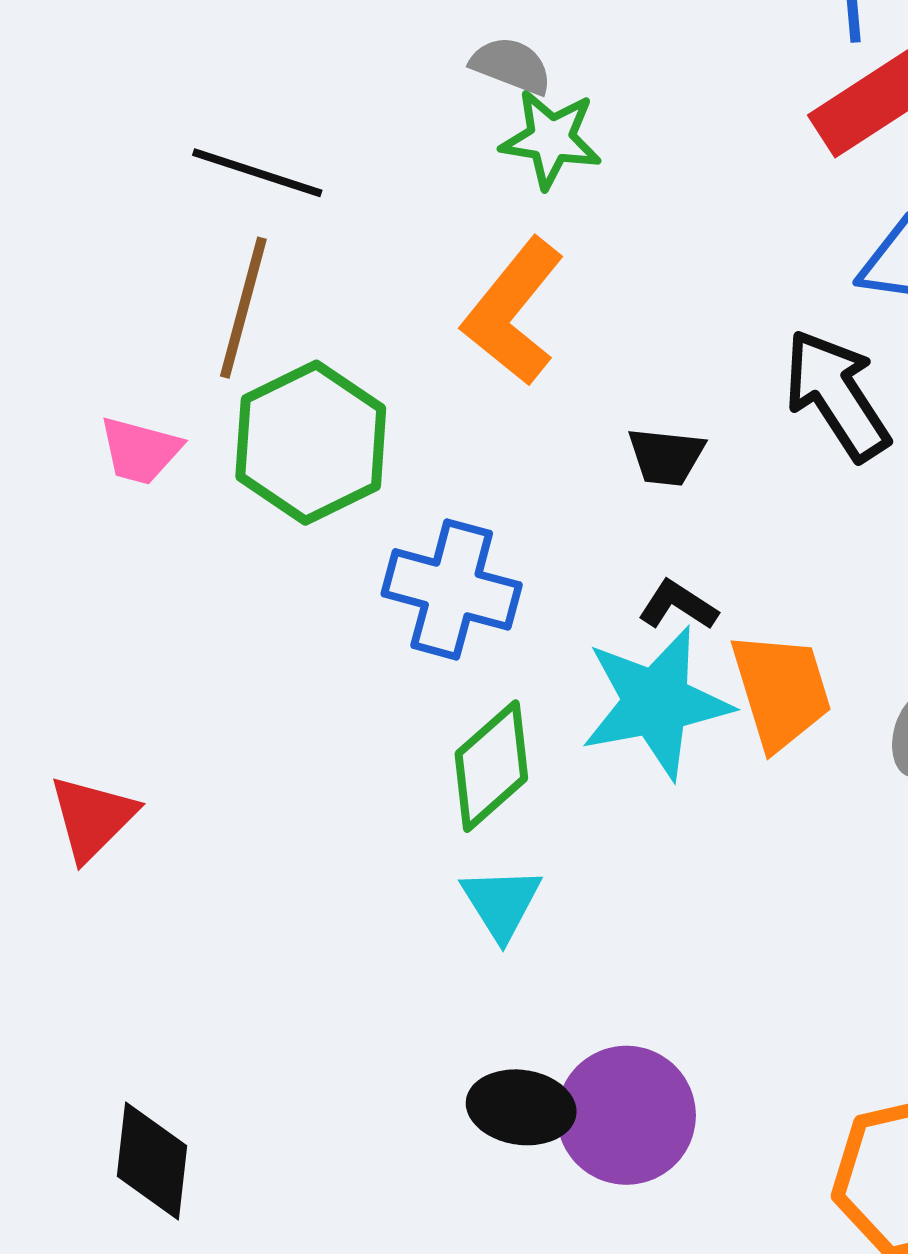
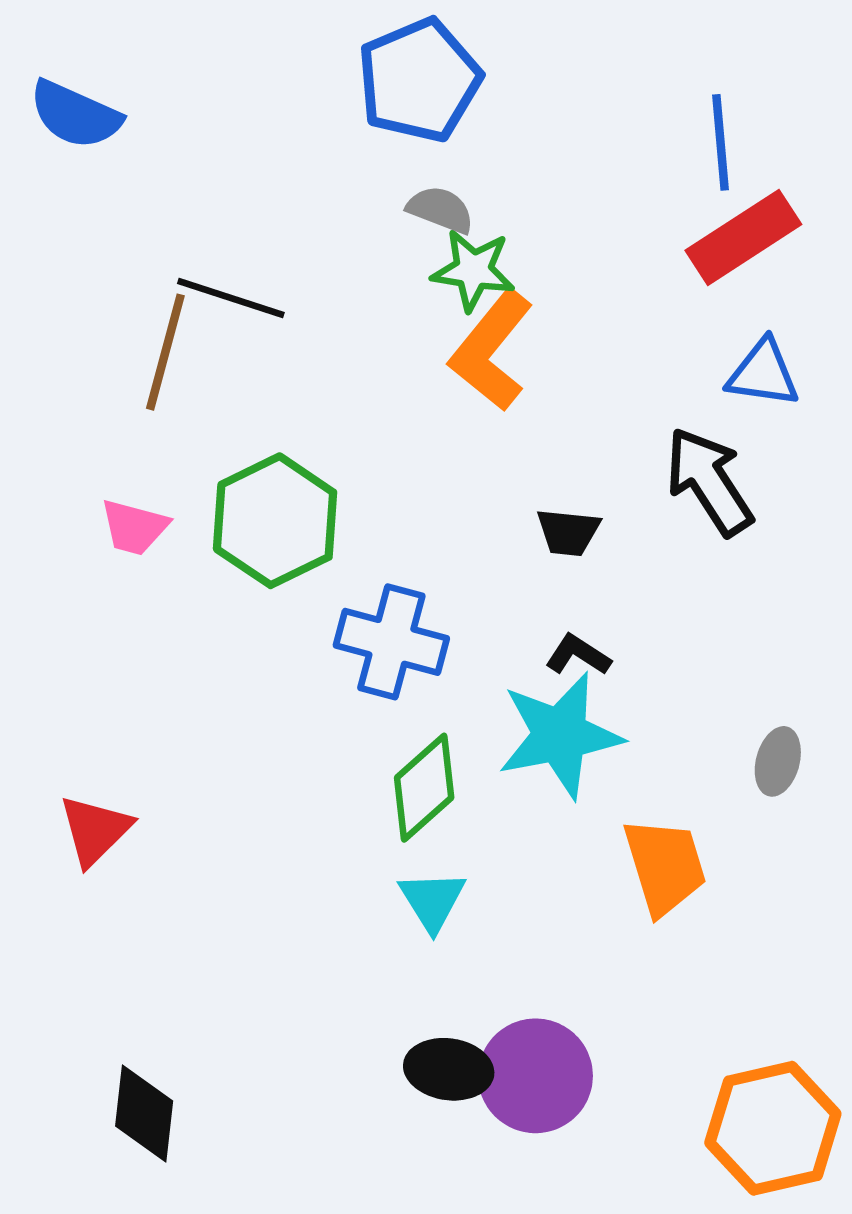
brown line: (243, 308) -> (165, 352), moved
orange L-shape: (513, 312) -> (491, 350), moved
orange trapezoid: (781, 691) -> (665, 866), moved

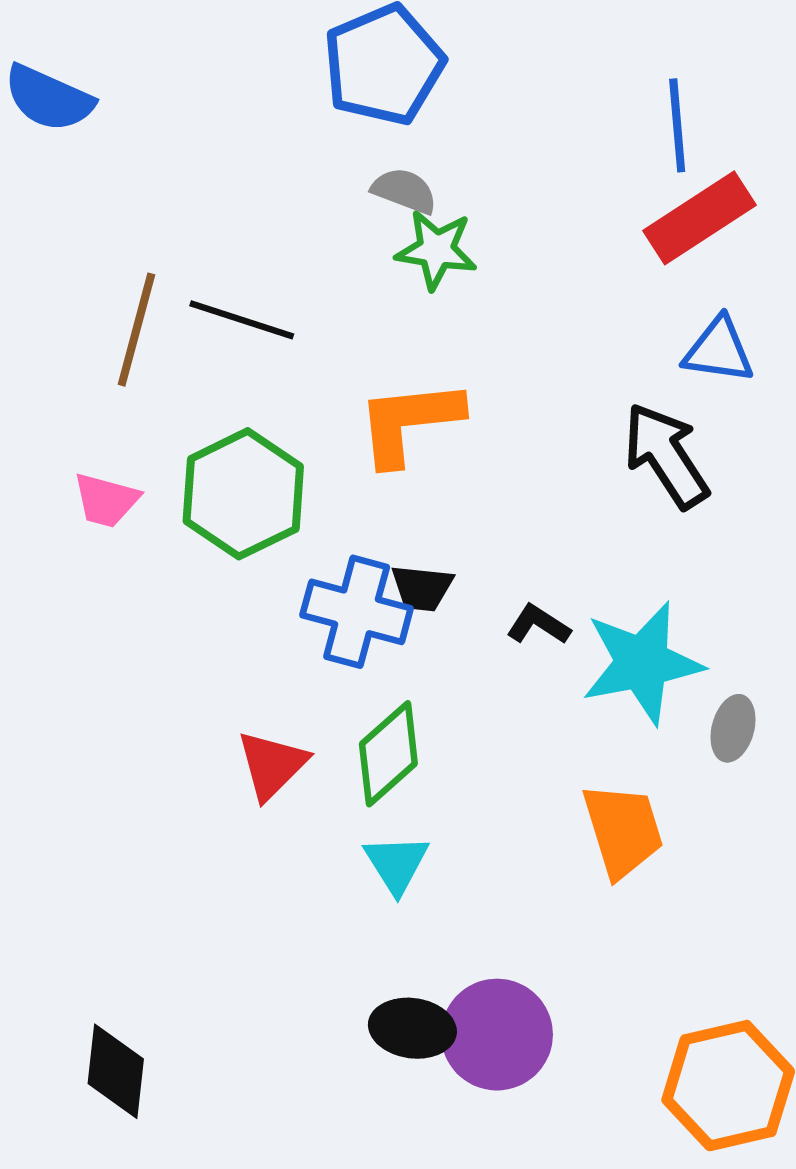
black line: (231, 298) -> (242, 320), moved
orange L-shape: (491, 350) -> (409, 422), moved, turned 45
black trapezoid: (568, 532) -> (422, 588), moved
cyan star: (560, 735) -> (642, 663), moved
red triangle: (95, 830) -> (272, 765), moved

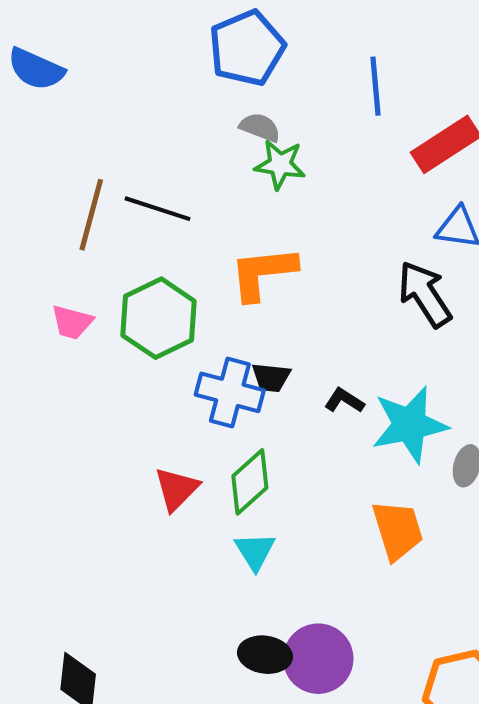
blue line: (677, 125) -> (375, 86), moved

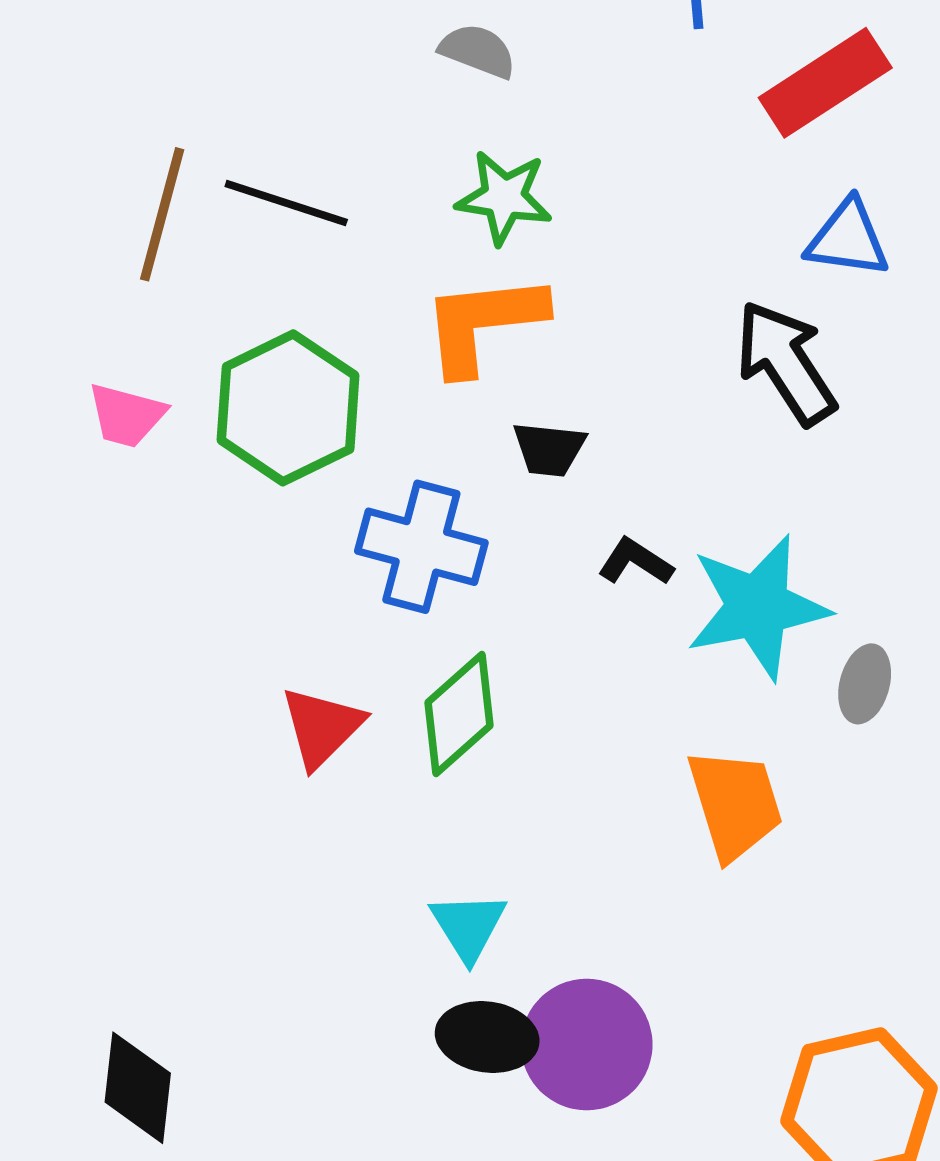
green star: (280, 164) -> (504, 197), moved
black trapezoid: (271, 377) -> (549, 449), moved
cyan triangle: (255, 551) -> (468, 926), moved

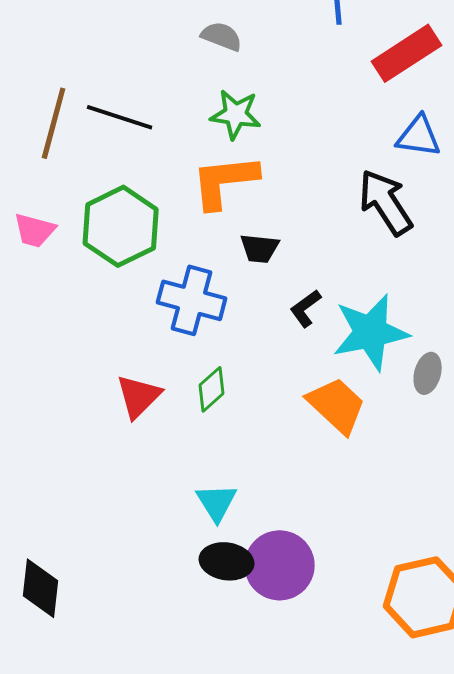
black L-shape: (636, 562) -> (306, 308), turned -69
green diamond: (459, 714) -> (212, 389), size x0.7
orange trapezoid: (735, 804) -> (337, 405), moved, turned -30

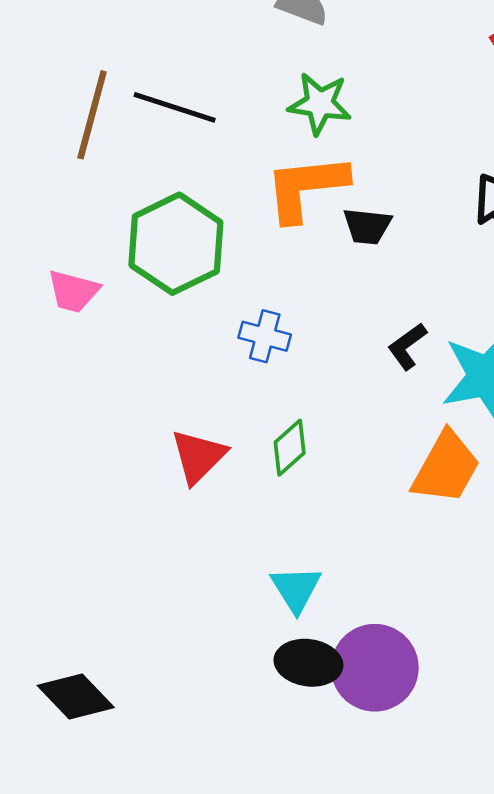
pink trapezoid: (35, 230) -> (73, 291), moved
black trapezoid: (260, 248) -> (367, 226), moved
blue cross: (192, 300) -> (265, 336), size x0.6
orange trapezoid: (337, 405) -> (446, 468), turned 76
black diamond: (41, 588) -> (76, 697), turned -50

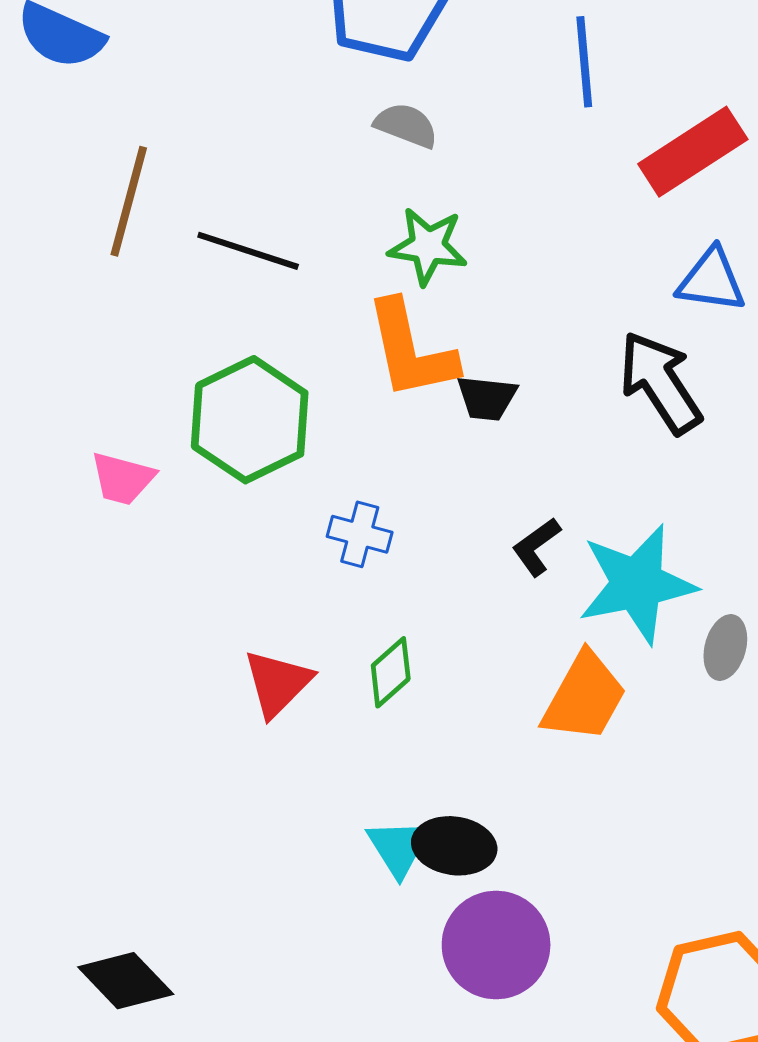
brown line: (92, 115) -> (129, 201), moved
orange L-shape: (306, 187) -> (411, 350), turned -96
black ellipse: (308, 663) -> (454, 846), moved

